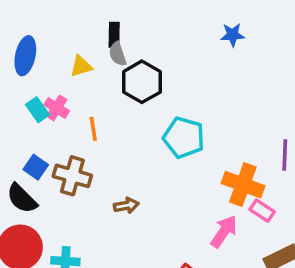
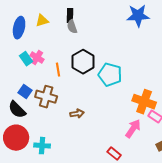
blue star: (233, 35) -> (138, 16), size x1.6
yellow triangle: (81, 66) -> (42, 21), moved
black hexagon: (142, 82) -> (83, 62), moved

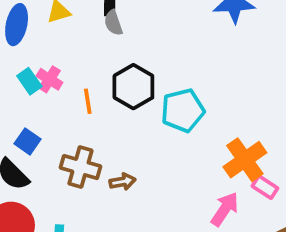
cyan pentagon: (110, 75) -> (183, 110), turned -30
brown cross: (46, 97) -> (80, 167), moved
orange cross: (144, 102) -> (245, 160), turned 35

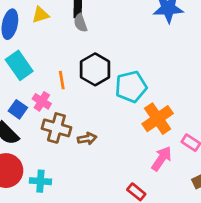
pink cross: (49, 79) -> (42, 101), moved
cyan rectangle: (29, 81) -> (19, 65), size x1.5
orange cross: (245, 160) -> (158, 119), moved

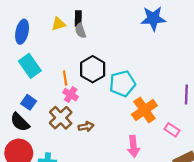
yellow triangle: (40, 15) -> (58, 24), moved
pink cross: (42, 101) -> (71, 95), moved
brown cross: (56, 128) -> (61, 118), turned 30
pink arrow: (162, 159) -> (133, 146), moved, turned 140

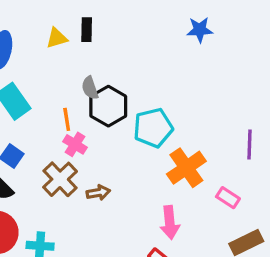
blue star: (153, 18) -> (200, 30), size x0.7
gray semicircle: (80, 31) -> (90, 88), moved

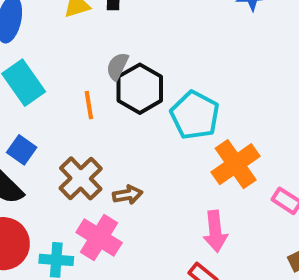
gray semicircle: (90, 88) -> (117, 66), turned 45
cyan pentagon: (153, 128) -> (195, 115), turned -30
pink cross: (75, 144) -> (99, 237), moved, size x1.5

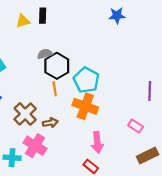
gray semicircle: (117, 66) -> (45, 54), turned 48
orange line: (89, 105) -> (55, 89), moved
orange cross: (236, 164) -> (85, 106), moved, turned -35

